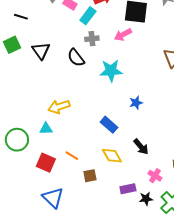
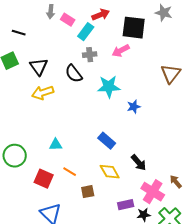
blue star: (136, 103) -> (134, 107), moved
yellow arrow: (59, 107) -> (43, 93), moved
cyan triangle: (46, 129) -> (56, 145), moved
pink cross: (155, 176) -> (153, 192), size x1.6

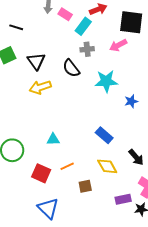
orange line: (70, 172) -> (67, 166), turned -56

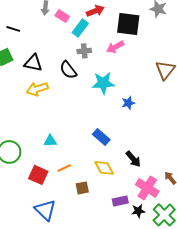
black triangle: (36, 61) -> (33, 63), turned -42

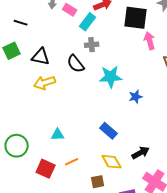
pink arrow: (115, 47) -> (150, 41), moved, turned 102
black arrow: (133, 159) -> (141, 153), turned -78
brown square: (82, 188) -> (98, 182), moved

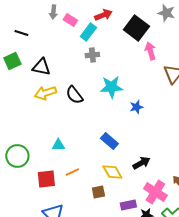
black square: (136, 18) -> (136, 28), turned 30
black semicircle: (76, 64) -> (74, 95), moved
red square: (46, 169) -> (46, 179), turned -30

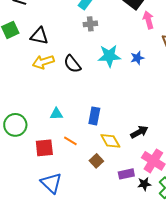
blue star: (136, 107) -> (137, 58), moved
blue rectangle: (109, 141) -> (94, 116), moved, turned 60
orange line: (72, 172) -> (70, 141), turned 56
brown square: (98, 192) -> (96, 161), turned -32

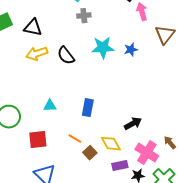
orange line: (70, 141) -> (75, 139), moved
yellow diamond: (110, 141) -> (111, 144), moved

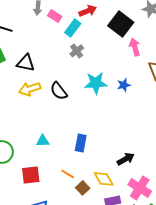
gray cross: (84, 16) -> (77, 51), turned -32

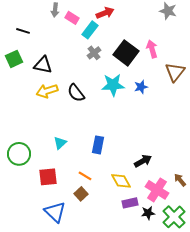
black square: (121, 24) -> (126, 53), moved
cyan triangle: (43, 141) -> (60, 143), turned -40
brown square: (83, 188) -> (81, 194), moved

